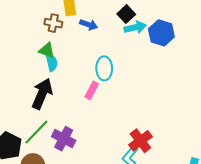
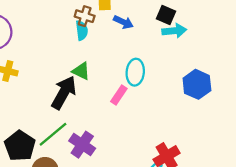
black square: (126, 14) -> (166, 15), turned -30
blue hexagon: (161, 33) -> (197, 84), moved
green triangle: (47, 50) -> (81, 71), moved
cyan semicircle: (52, 62) -> (82, 30), moved

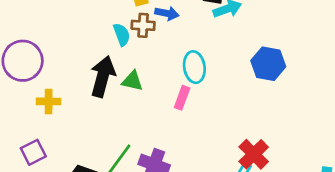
brown cross: (85, 16) -> (143, 25), moved
black arrow: (64, 93) -> (103, 77), moved

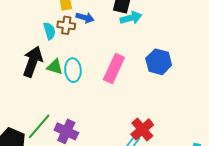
cyan ellipse: (194, 67) -> (73, 70), moved
pink rectangle: (182, 98) -> (114, 69), moved, size x1.6

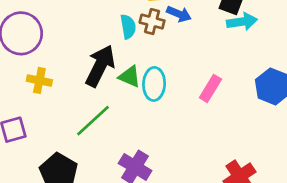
pink rectangle: (114, 69) -> (210, 88), size x0.7
green line: (39, 126) -> (93, 121), moved

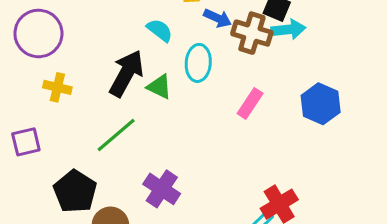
brown cross: (152, 22) -> (252, 33), moved, size x1.4
cyan semicircle: (128, 27) -> (160, 30), turned -45
cyan ellipse: (154, 84) -> (198, 63), moved

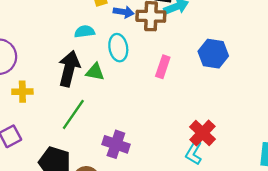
cyan semicircle: (160, 30) -> (85, 32), turned -30

